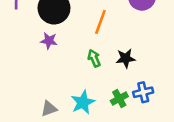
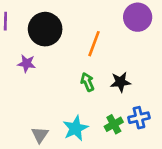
purple star: (49, 41) -> (27, 63), moved
gray triangle: (49, 109) -> (40, 135), turned -36

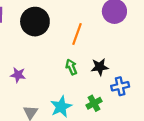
purple star: (27, 63) -> (18, 75), moved
blue cross: (139, 118) -> (120, 86), moved

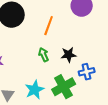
green cross: (94, 103) -> (64, 87), size x1.6

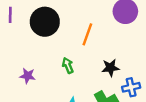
green arrow: (44, 55) -> (68, 65), moved

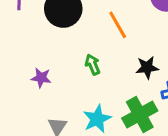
orange line: (87, 34) -> (118, 25), turned -50

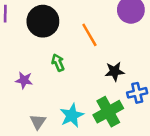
green arrow: (93, 65) -> (58, 63), moved

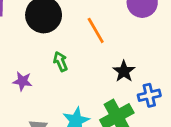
black star: (115, 71) -> (124, 71), turned -30

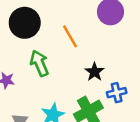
green arrow: (60, 61) -> (39, 63), size x1.5

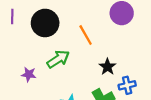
green arrow: (39, 63) -> (58, 59), turned 80

